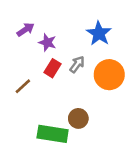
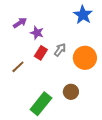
blue star: (99, 33) -> (83, 15), moved
brown circle: (78, 118) -> (71, 92), moved
green rectangle: (53, 134) -> (41, 104), turned -60

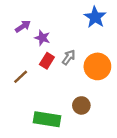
green rectangle: (41, 104) -> (47, 119), turned 60

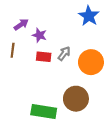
red rectangle: (47, 61) -> (44, 57), turned 64
brown line: (21, 77) -> (13, 50), moved, turned -40
brown circle: (81, 105) -> (76, 99), size x1.5

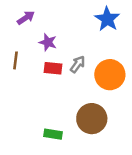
purple arrow: (21, 25) -> (26, 18), moved
green rectangle: (44, 112) -> (53, 134), size x0.6

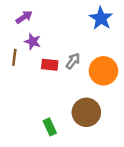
purple star: (48, 42) -> (33, 42), moved
green rectangle: (53, 134) -> (50, 127), turned 56

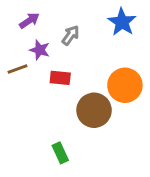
brown line: (14, 57) -> (18, 69), turned 63
gray arrow: (73, 61) -> (71, 35), moved
brown circle: (86, 112) -> (94, 110), moved

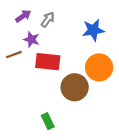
blue star: (122, 22) -> (93, 30), moved, turned 30
gray arrow: (71, 35) -> (48, 20), moved
red rectangle: (60, 78) -> (48, 62), size x1.5

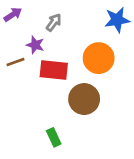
purple arrow: (23, 16) -> (13, 15), moved
blue star: (93, 30) -> (117, 20), moved
orange circle: (99, 67) -> (99, 58), moved

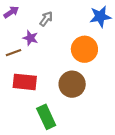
red rectangle: (54, 70) -> (25, 82), moved
green rectangle: (54, 137) -> (46, 117), size x1.5

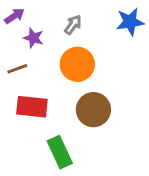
gray arrow: (46, 19) -> (73, 25), moved
purple star: (30, 38) -> (33, 38), moved
orange circle: (84, 49) -> (77, 64), moved

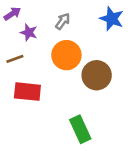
blue star: (130, 22) -> (112, 19), turned 30
brown circle: (93, 110) -> (97, 75), moved
green rectangle: (60, 152) -> (80, 129), moved

